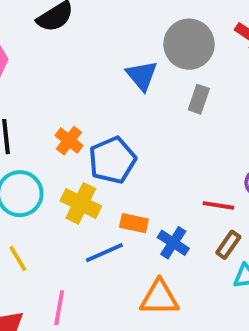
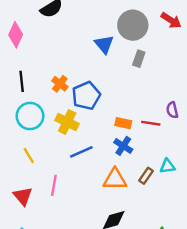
orange rectangle: (134, 223) -> (123, 123), moved
brown rectangle: (228, 245) -> (146, 176), moved

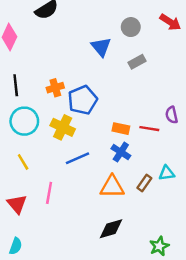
gray circle: (133, 25) -> (131, 27), size x0.6
gray rectangle: (139, 59) -> (137, 62), turned 42
orange cross: (60, 84) -> (55, 88), turned 35

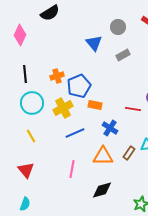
yellow cross: (63, 127) -> (63, 108), turned 36
orange rectangle: (121, 129) -> (95, 105), moved
pink line: (49, 193) -> (72, 169), moved

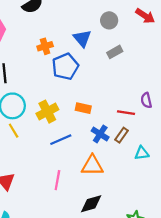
orange cross: (57, 76) -> (45, 46), moved
blue pentagon: (79, 86) -> (65, 67), moved
yellow line: (31, 136) -> (14, 131), moved
brown rectangle: (129, 153) -> (122, 135), moved

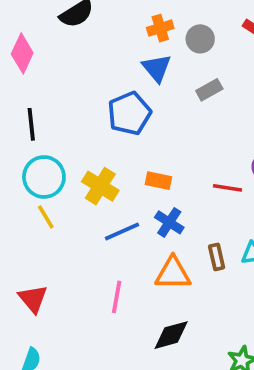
orange cross: (45, 46) -> (160, 28), moved
yellow cross: (47, 112) -> (100, 186), turned -30
blue cross: (100, 134) -> (169, 222), moved
brown rectangle: (122, 135) -> (217, 257), moved, turned -48

